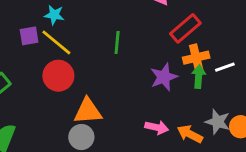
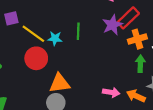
cyan star: (54, 15) -> (55, 38), moved
purple square: (29, 36) -> (11, 18), moved
green arrow: (199, 76) -> (140, 64), moved
purple star: (164, 77) -> (112, 25), moved

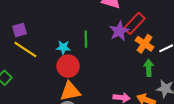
yellow line: (33, 34) -> (25, 50), moved
orange cross: (137, 39) -> (145, 44), turned -36
red circle: (36, 58) -> (68, 66), moved

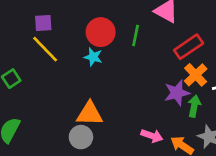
purple star: (119, 31) -> (177, 93), moved
green line: (86, 39) -> (136, 35), moved
red circle: (68, 66) -> (101, 32), moved

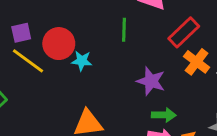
red circle: (101, 32) -> (59, 44), moved
purple star: (177, 93) -> (151, 81), moved, turned -30
green arrow: (194, 106) -> (164, 115), moved, turned 90

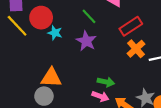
green line: (124, 30) -> (89, 16), turned -56
purple star: (151, 81) -> (86, 41), moved

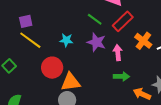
red circle: (41, 18) -> (52, 68), moved
red rectangle: (131, 26) -> (123, 21), moved
pink arrow: (100, 96) -> (118, 53), moved, turned -105

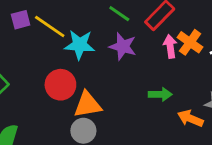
yellow line: (30, 40) -> (50, 26), moved
cyan star: (66, 40) -> (80, 45), size x1.5
pink arrow: (118, 53) -> (170, 46), moved

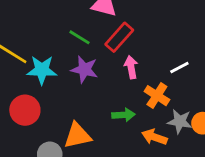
orange cross: (190, 42) -> (157, 96), moved
orange triangle: (88, 105) -> (78, 136), moved

